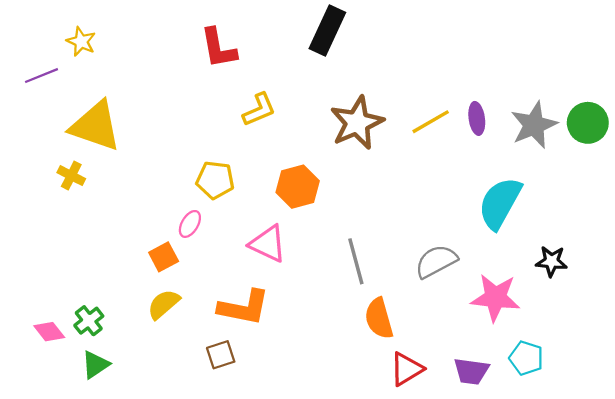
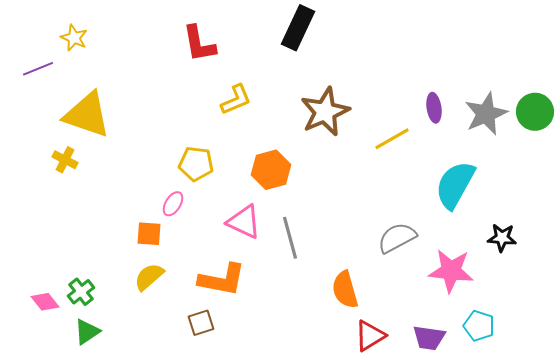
yellow line: (431, 122) -> (392, 139), moved
orange square: (164, 257) -> (149, 234), turned 32
gray line: (356, 261) -> (290, 238), moved

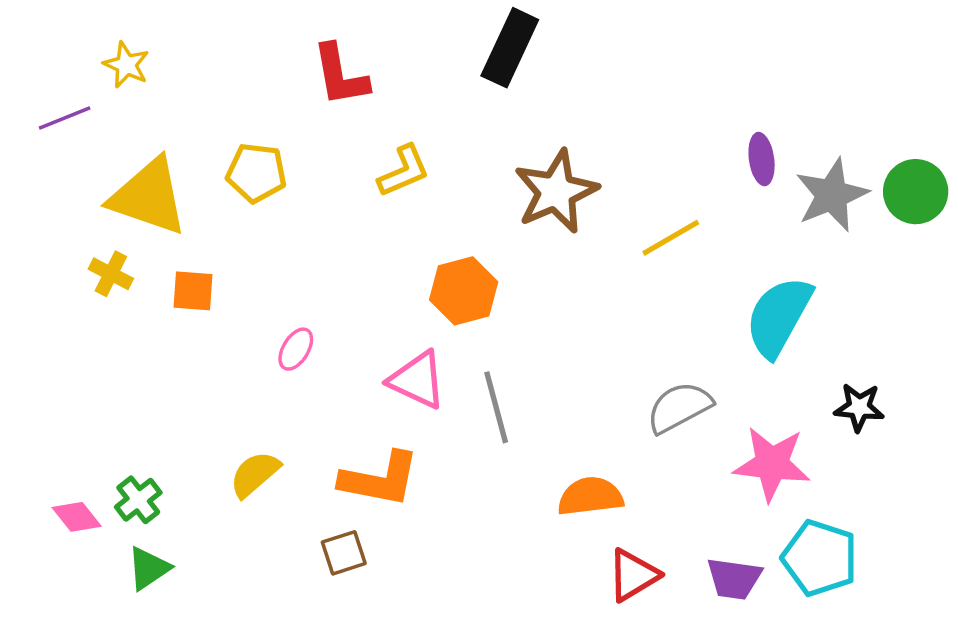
purple ellipse: (434, 108) -> (762, 159), moved
yellow pentagon: (196, 164) -> (256, 173), moved
orange square: (149, 234) -> (193, 291), moved
orange semicircle: (345, 290) -> (590, 496), turned 99
cyan pentagon: (479, 326) -> (820, 558), size x1.4

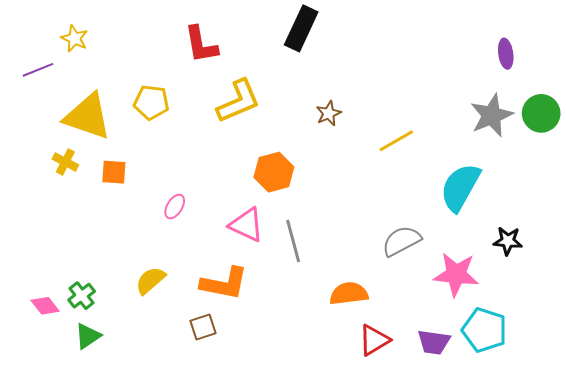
purple ellipse: (762, 159) -> (506, 54), moved
yellow L-shape: (404, 171) -> (238, 101), size x1.4
brown star: (556, 192) -> (329, 113), size x0.5

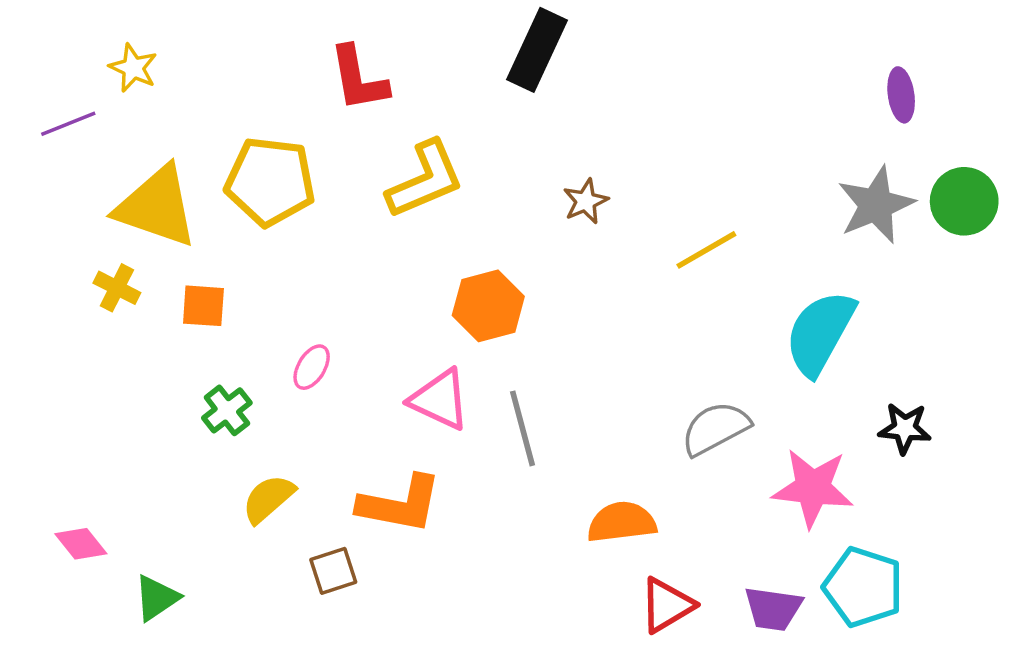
yellow pentagon: (151, 102) -> (270, 181), size x1.4
green cross: (82, 296) -> (227, 410), moved
brown square: (203, 327) -> (333, 571), moved

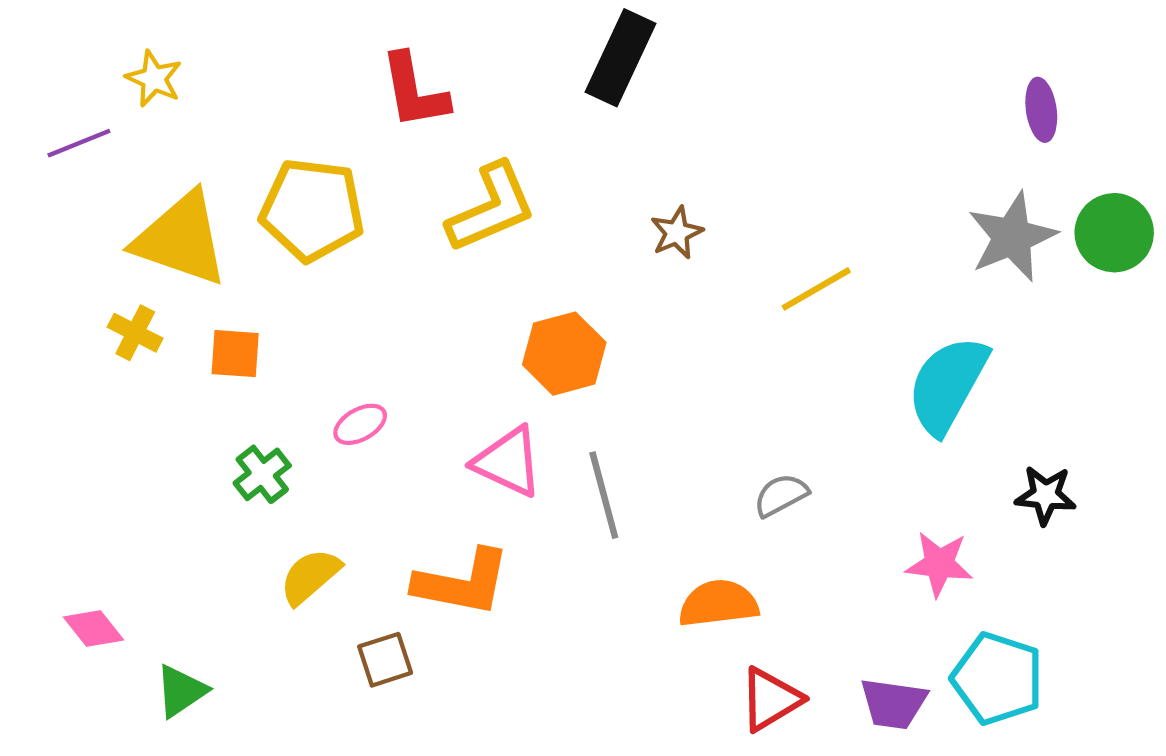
pink ellipse: (312, 367) -> (360, 424), turned 30
gray semicircle: (715, 428) -> (781, 495), moved, size x0.7
pink star: (813, 488) -> (939, 564), size x0.7

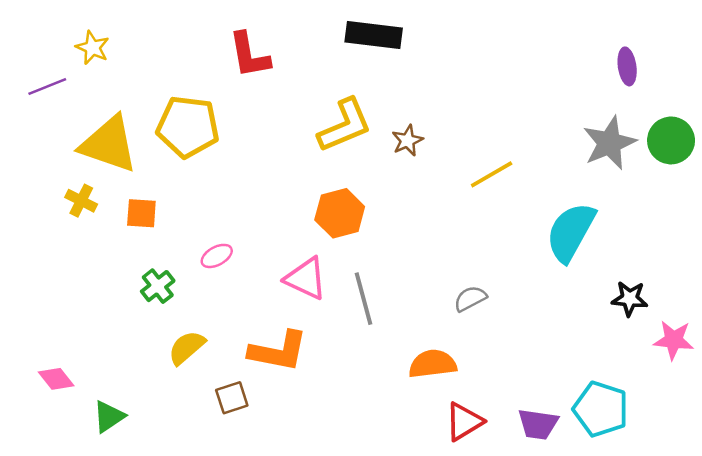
black rectangle: (620, 58) -> (374, 35), turned 72
yellow L-shape: (491, 208) -> (345, 125), moved
pink star: (939, 564) -> (674, 340), moved

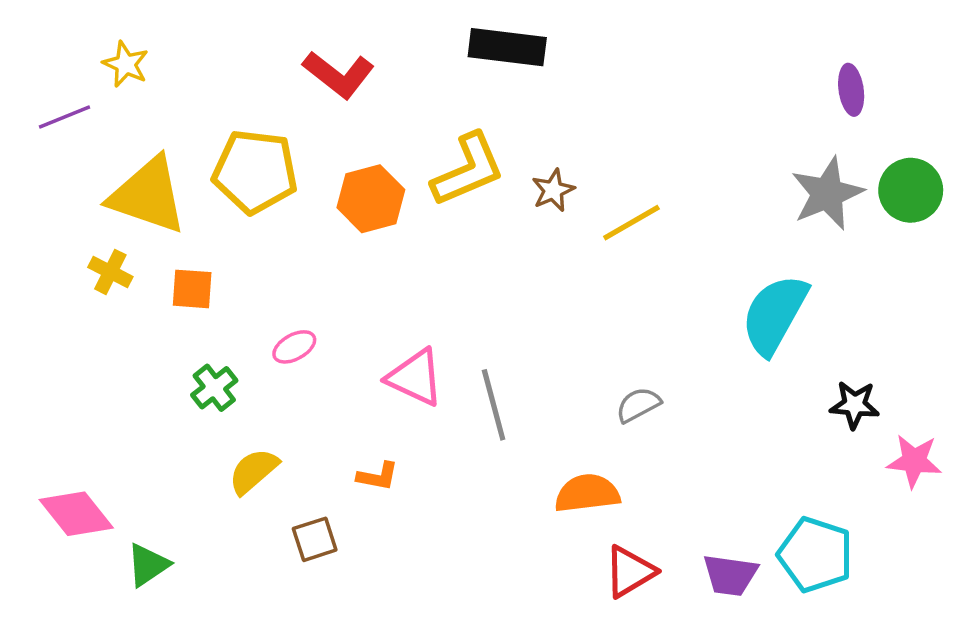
red L-shape: (249, 55) -> (339, 74), turned -42
yellow line: (492, 174) -> (631, 223), moved
orange hexagon: (340, 213) -> (371, 199), moved
orange L-shape: (278, 351) -> (378, 476), size x0.5
pink diamond: (56, 379) -> (76, 514), size x1.5

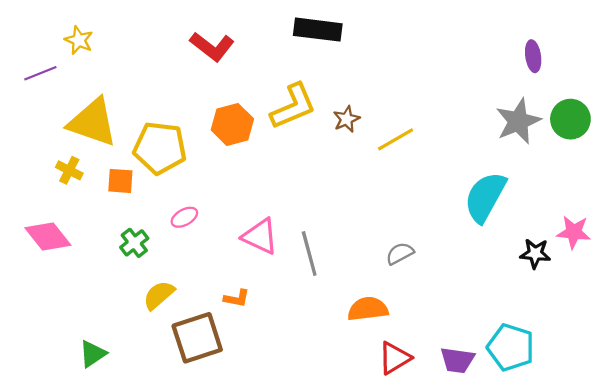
yellow pentagon: (255, 171) -> (160, 148), moved
pink star: (914, 461) -> (574, 232), moved
pink diamond: (76, 514) -> (48, 236), moved
brown square: (315, 539) -> (197, 338), size x1.8

